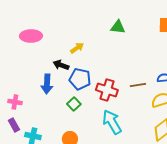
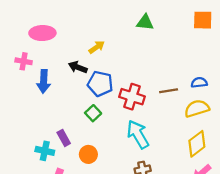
blue arrow: (47, 84) -> (44, 81), moved
pink cross: (15, 102) -> (24, 61), moved
purple rectangle: (14, 125) -> (64, 138), moved

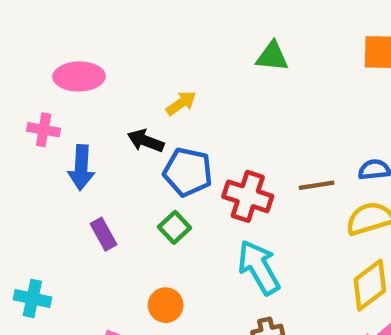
purple rectangle: (64, 138) -> (103, 234), moved
cyan cross: (45, 151) -> (32, 298), moved

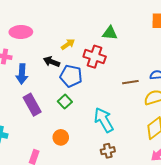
green triangle: (272, 56) -> (110, 33), moved
red cross: (248, 196) -> (95, 57), moved
purple rectangle: (103, 234) -> (32, 105), size x1.5

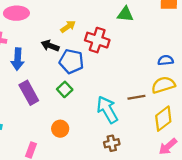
green triangle: (110, 33) -> (125, 14), moved
brown line: (130, 82) -> (136, 97), moved

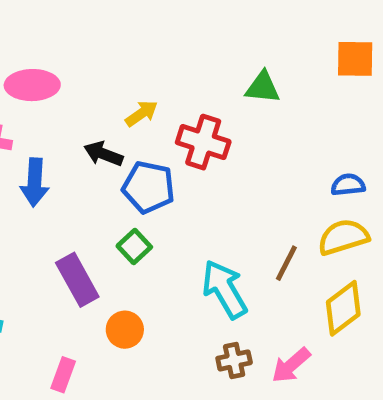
purple rectangle: (29, 93) -> (77, 280), moved
brown line: (136, 97) -> (286, 263), turned -54
pink arrow: (168, 147) -> (291, 365), moved

